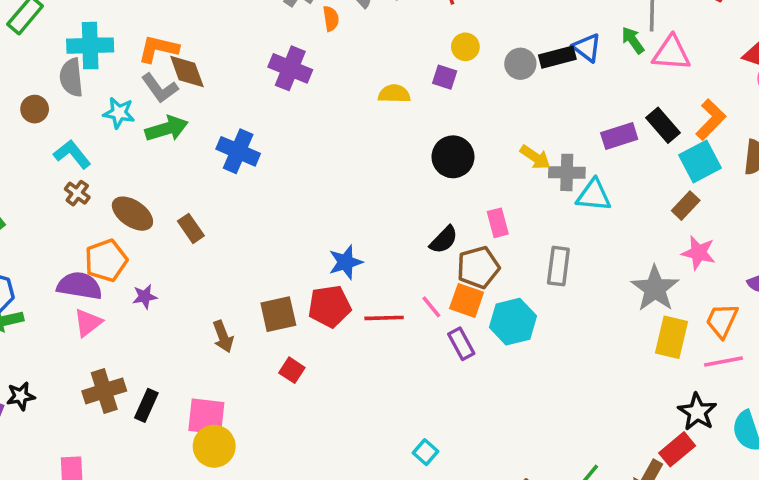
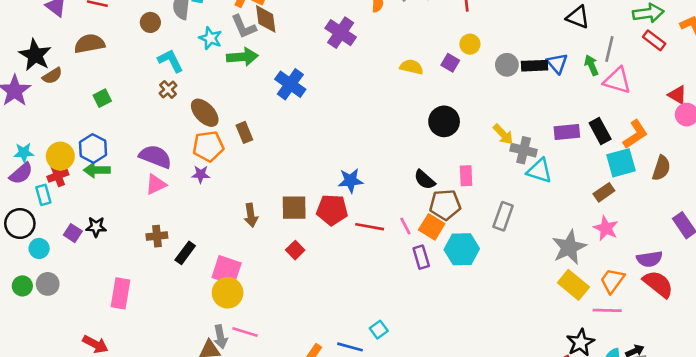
black semicircle: (444, 240) -> (425, 180), turned 75
orange pentagon: (106, 260) -> (208, 146), moved
yellow rectangle: (671, 337) -> (573, 285), turned -76
brown cross: (104, 391) -> (157, 236), size x0.7

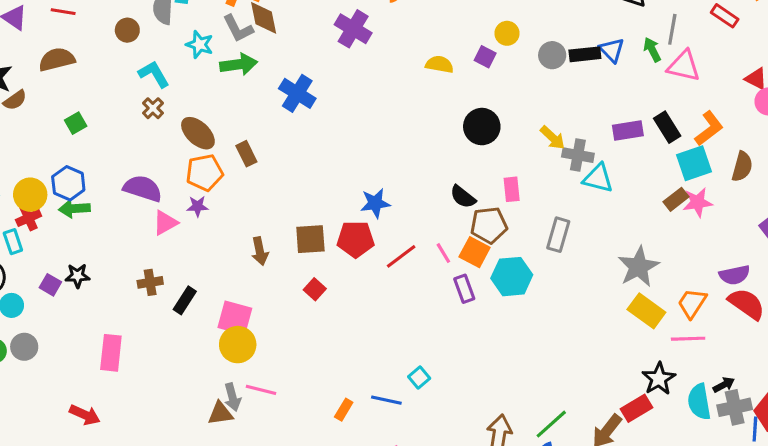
pink triangle: (156, 184) -> (165, 223), moved
red line: (370, 227) -> (401, 256), turned -44
pink star: (606, 228) -> (698, 202), moved, turned -30

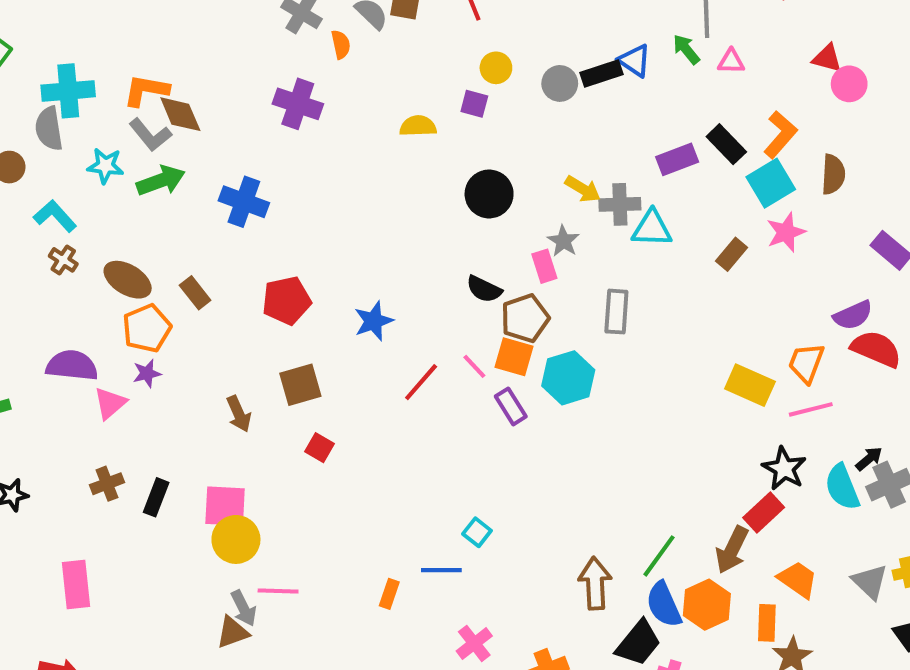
pink triangle: (684, 66) -> (731, 61), size x0.6
brown rectangle: (676, 199) -> (732, 254), moved
red pentagon: (356, 239) -> (286, 300), moved
gray star: (639, 267) -> (563, 241), moved, size x0.6

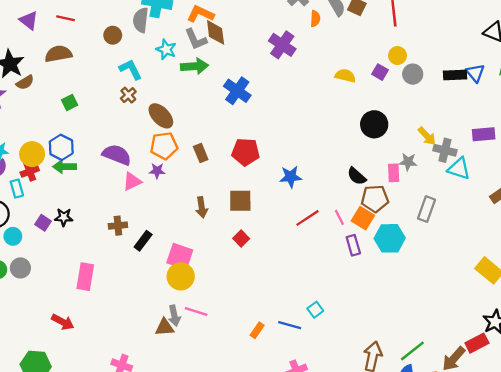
gray circle: (560, 83) -> (413, 74), moved
gray star: (563, 241) -> (408, 162), turned 30
brown rectangle: (195, 293) -> (201, 153), moved

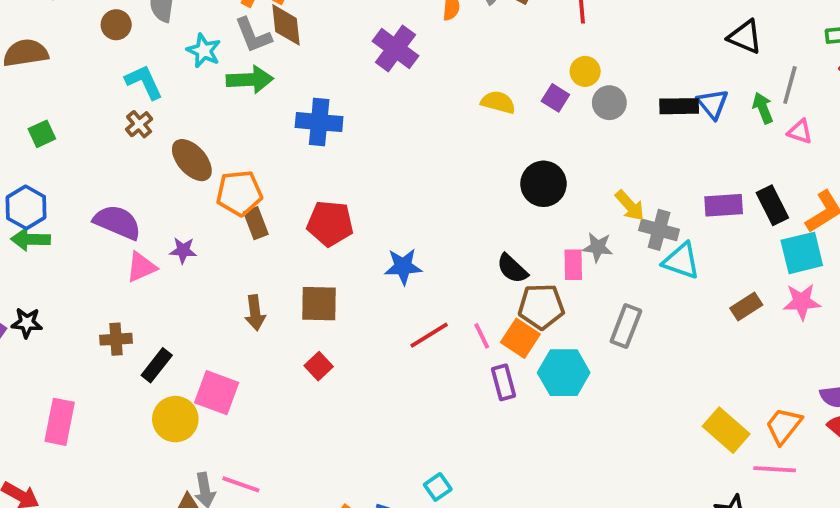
blue cross: (237, 91) -> (319, 122), turned -32
orange pentagon: (164, 146) -> (239, 193), moved
yellow circle: (181, 276) -> (175, 419), moved

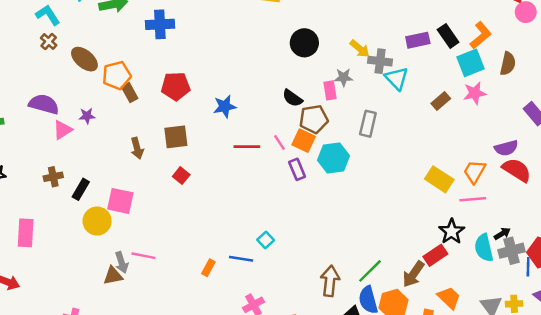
cyan triangle: (681, 261) -> (397, 78), turned 35
red line: (429, 335) -> (247, 147), turned 40

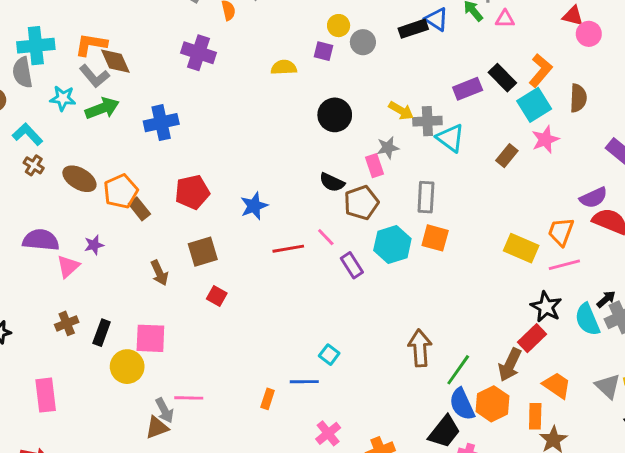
orange square: (304, 141) -> (435, 238), moved
brown arrow: (330, 281) -> (420, 348), moved

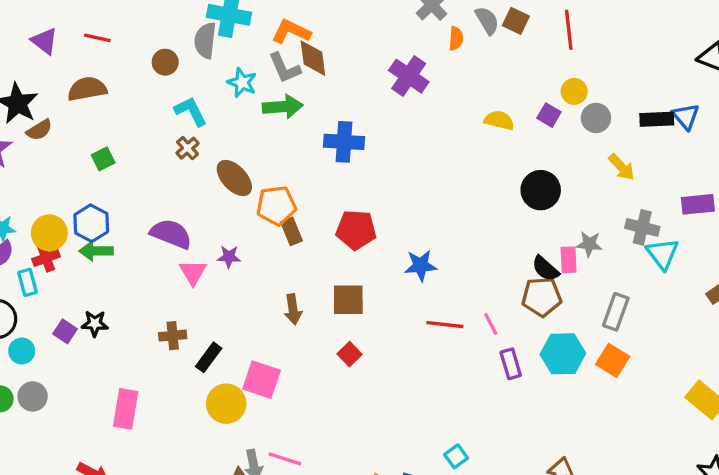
yellow arrow: (401, 111) -> (622, 167), moved
black semicircle: (332, 182) -> (545, 269), moved
pink triangle: (68, 266) -> (193, 272), turned -35

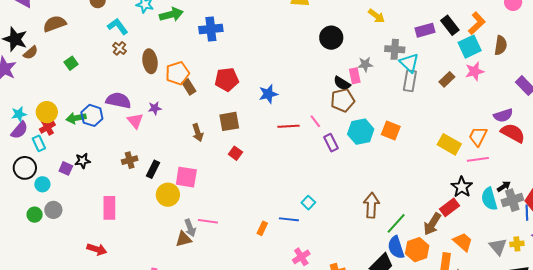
brown ellipse: (234, 178) -> (150, 61), turned 45
blue hexagon: (91, 223) -> (92, 115), moved
gray rectangle: (616, 312) -> (410, 81), moved

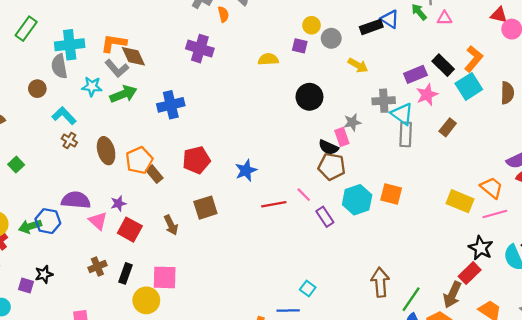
brown semicircle: (501, 45) -> (507, 93), moved
pink star: (475, 71) -> (427, 95), moved
brown pentagon: (343, 100) -> (332, 167), turned 30
orange trapezoid: (478, 136) -> (492, 188), turned 110
red square: (235, 153) -> (130, 230), moved, size x1.5

